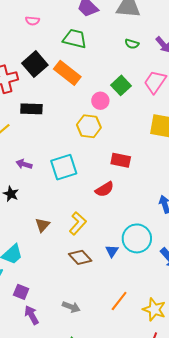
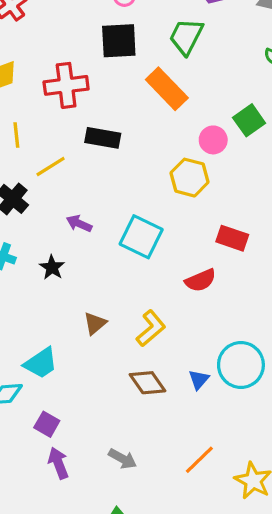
green trapezoid: (75, 39) -> (186, 37), turned -85
black square: (35, 64) -> (119, 41), moved, turned 30
cyan square: (64, 167) -> (141, 237), turned 36

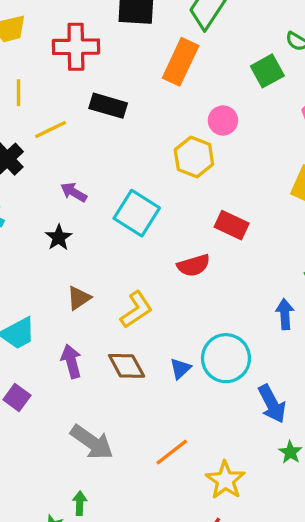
orange rectangle: (167, 89) -> (181, 62), turned 63
green square: (249, 120) -> (267, 71), moved
black star: (52, 267) -> (59, 237), moved
gray arrow: (123, 459) -> (92, 442), size x1.5
purple arrow: (58, 463) -> (71, 361), moved

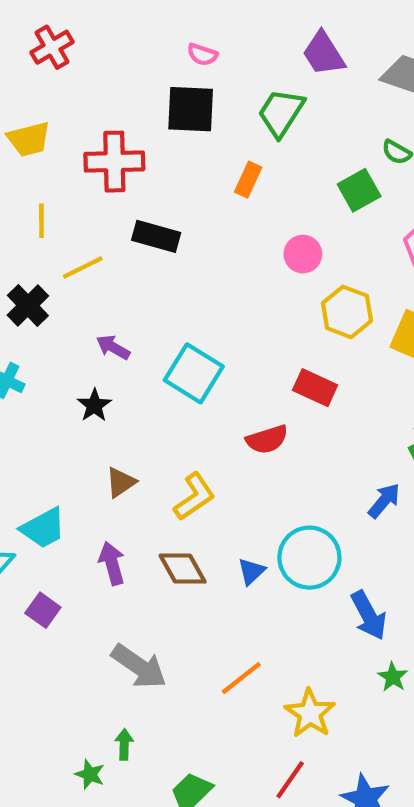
orange rectangle: (181, 62) -> (248, 180), size x0.6
yellow hexagon: (194, 157) -> (347, 312), moved
blue arrow: (285, 314) -> (384, 501), turned 44

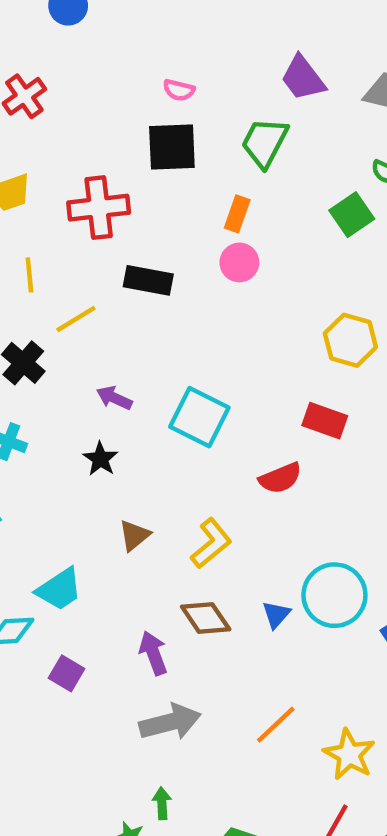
pink circle: (303, 254) -> (239, 262), moved
purple arrow: (112, 563) -> (153, 653), moved
gray arrow: (139, 666) -> (170, 722), turned -44

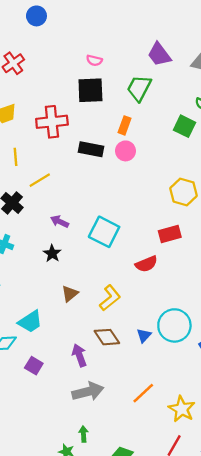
green square: (352, 215) -> (184, 126), turned -30
black rectangle: (148, 280) -> (91, 149), moved
red rectangle: (325, 421) -> (170, 234), turned -35

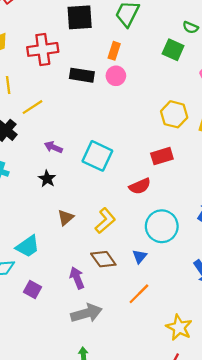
cyan circle: (174, 325) -> (162, 226), moved
orange line: (143, 393) -> (139, 294), moved

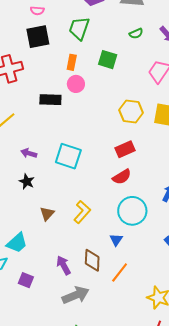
green semicircle: (190, 27) -> (136, 34), turned -40
green square: (173, 50) -> (108, 60), moved
black rectangle: (82, 75) -> (50, 100), moved
red semicircle: (140, 186) -> (122, 177), moved
brown diamond: (103, 259) -> (92, 260), moved, turned 45

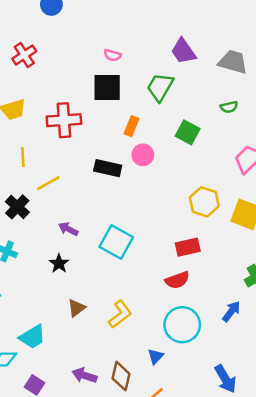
orange rectangle: (72, 62) -> (132, 126), moved
purple arrow: (64, 265) -> (84, 375), turned -54

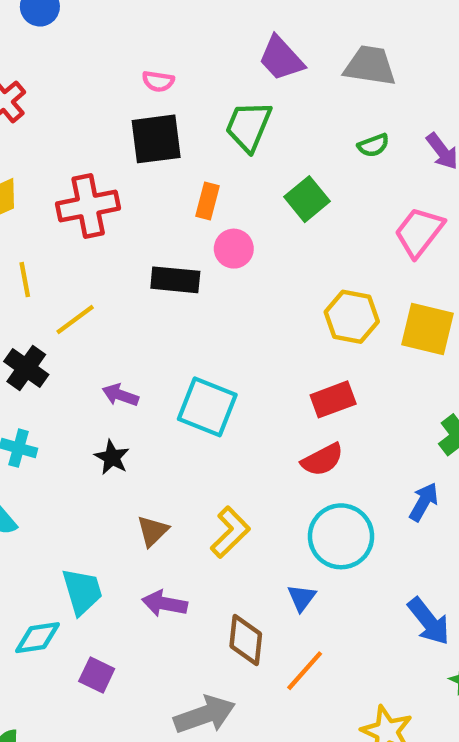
green square: (188, 132) -> (307, 199), turned 30
cyan trapezoid: (32, 337) -> (82, 591), turned -68
purple arrow: (84, 375) -> (165, 604), moved

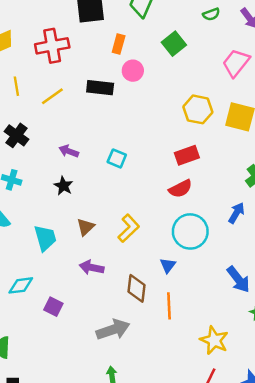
yellow line: (75, 319) -> (52, 96), moved
cyan square: (207, 407) -> (117, 158), size x0.6
cyan trapezoid: (82, 591) -> (45, 238), moved
orange line: (305, 671) -> (169, 306), turned -45

